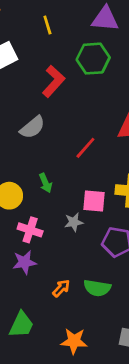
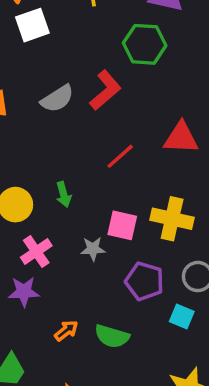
red L-shape: (54, 81) -> (105, 90), moved
gray semicircle: (33, 127) -> (57, 99), moved
pink cross: (30, 230) -> (36, 252), turned 30

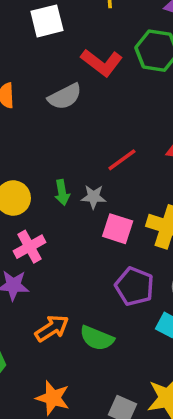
red L-shape: (105, 90) -> (102, 63), moved, turned 72
gray star: (93, 249) -> (94, 197), moved
orange arrow: (66, 331) -> (52, 328), size x1.4

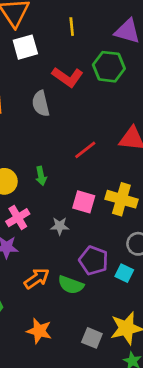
gray semicircle: (65, 97) -> (41, 104), turned 105
gray star: (94, 197) -> (60, 226), moved
purple pentagon: (134, 286) -> (94, 260), moved

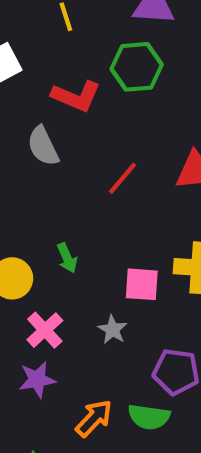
red line: (85, 150) -> (123, 178), moved
gray star: (60, 226) -> (112, 330), turned -30

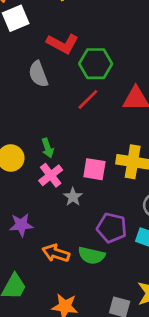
green hexagon: (137, 67) -> (96, 64), moved
pink cross: (45, 330) -> (51, 175), moved
orange arrow: (94, 418) -> (56, 253), turned -120

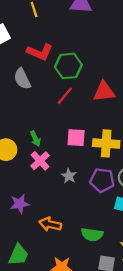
pink square: (94, 169) -> (76, 138), moved
gray star: (73, 197) -> (69, 176), moved
purple pentagon: (112, 228) -> (102, 180), moved
green semicircle: (92, 255) -> (92, 235), moved

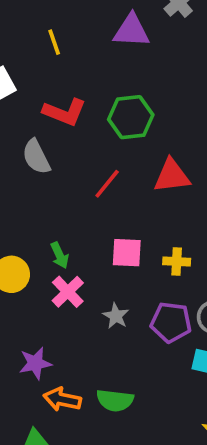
green hexagon: (68, 66) -> (131, 117), moved
yellow cross: (106, 143) -> (177, 262), size x0.6
orange arrow: (50, 224) -> (62, 399), moved
green semicircle: (92, 235) -> (115, 400), moved

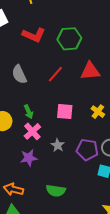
gray semicircle: (36, 157) -> (19, 74), moved
yellow cross: (177, 262) -> (98, 112), moved, turned 32
purple star: (35, 363) -> (29, 158), moved
orange arrow: (62, 399) -> (13, 189), moved

